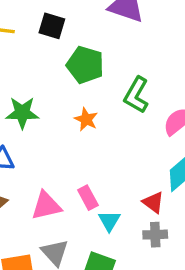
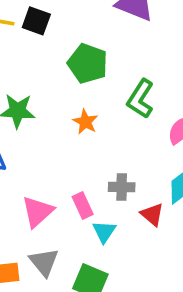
black square: (52, 26) -> (36, 21), moved
pink triangle: (46, 206) -> (38, 212), turned -32
gray cross: (155, 235) -> (122, 187), moved

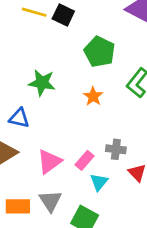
pink rectangle: (83, 206) -> (85, 160), turned 60

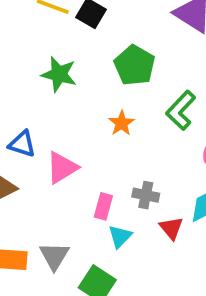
green star: (42, 83) -> (59, 74), moved
pink rectangle: (85, 160) -> (103, 206), turned -30
pink triangle: (49, 162) -> (62, 168), moved

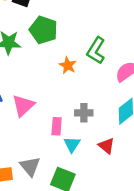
green pentagon: (134, 65) -> (43, 30), moved
orange star: (122, 123) -> (68, 65), moved
red triangle: (171, 228) -> (107, 146), moved

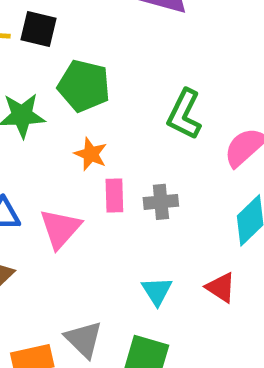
orange star: (68, 65) -> (91, 154), moved
gray cross: (84, 113) -> (161, 202), moved
pink rectangle: (57, 126) -> (114, 195), moved

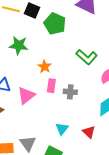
green pentagon: (84, 86) -> (55, 24), moved
green L-shape: (184, 114) -> (87, 57), turned -85

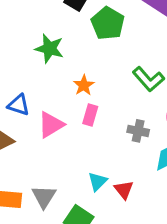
gray cross: (70, 92) -> (138, 131), moved
red triangle: (89, 132) -> (124, 190), moved

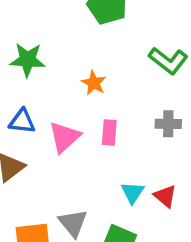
green star: (49, 49) -> (27, 60), moved
pink rectangle: (90, 115) -> (109, 133), moved

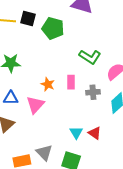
orange star: (94, 83) -> (48, 84), moved
pink rectangle: (109, 133) -> (71, 82), moved

